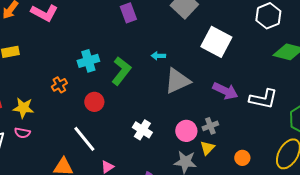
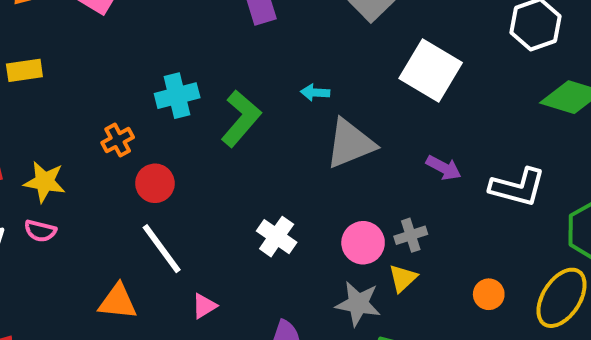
purple arrow: (225, 91) -> (444, 168), size x0.7
red circle: (94, 102) -> (155, 183), moved
orange circle: (242, 158) -> (489, 294), moved

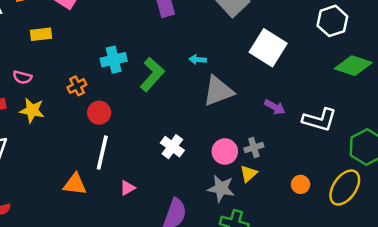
yellow rectangle: (24, 70) -> (41, 34), moved
pink semicircle: (40, 231) -> (22, 77), moved
white line: (162, 249) -> (102, 153), turned 48

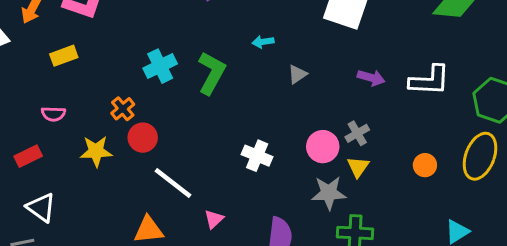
gray triangle: (218, 91) -> (297, 74), size x0.5
yellow star: (32, 110) -> (96, 151), moved
red circle: (99, 113) -> (143, 138), moved
white line: (102, 153) -> (173, 183), turned -52

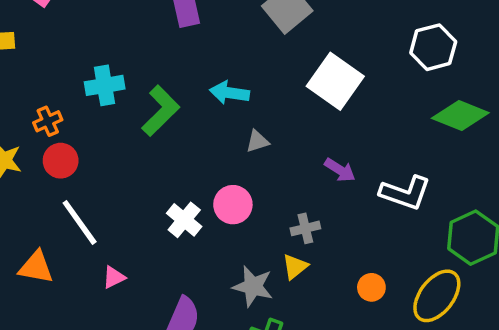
cyan arrow: (263, 42) -> (229, 93), size x1.5
pink circle: (323, 147) -> (233, 205), moved

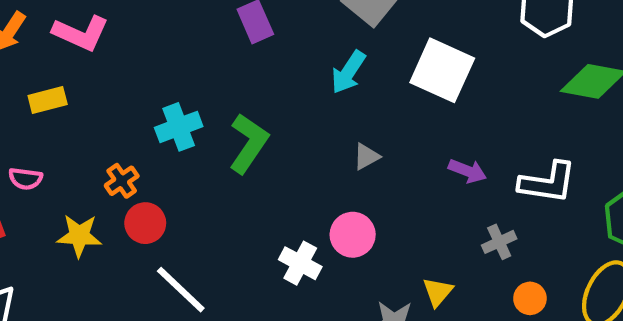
cyan arrow: (229, 93) -> (348, 72), moved, turned -54
gray cross: (305, 228) -> (499, 242), moved

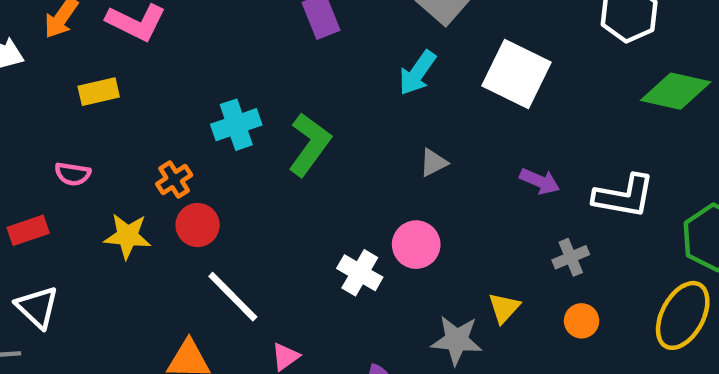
orange circle: (530, 298) -> (582, 321), moved

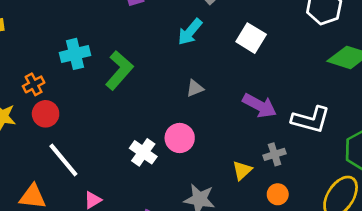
white square: (517, 74) -> (251, 38), size x0.7
purple arrow: (540, 181) -> (260, 106), size x1.4
yellow triangle: (504, 308) -> (242, 170), moved

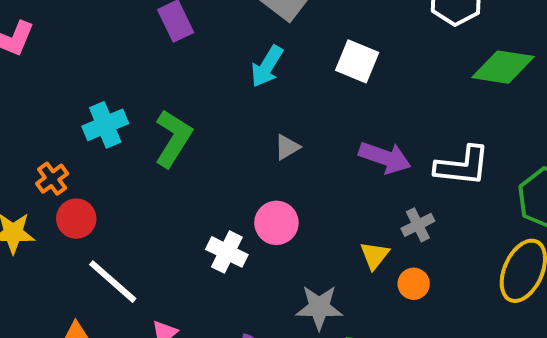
orange circle: (278, 194) -> (414, 284), moved

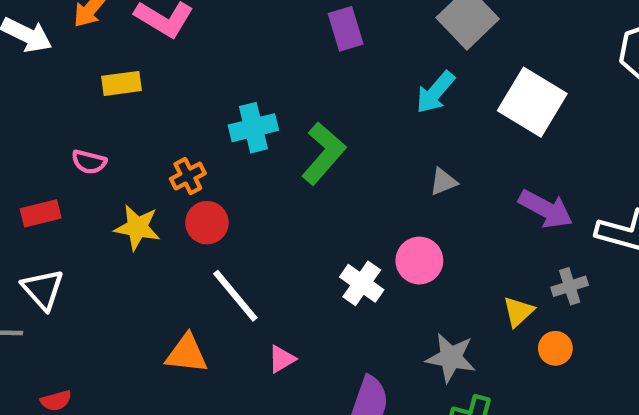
white square: (357, 61) -> (532, 102), size x1.4

